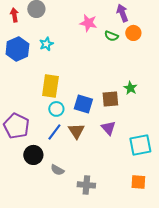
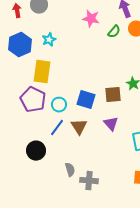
green semicircle: (111, 36) -> (114, 32), turned -72
yellow rectangle: (50, 86) -> (42, 72), moved
purple pentagon: (16, 126) -> (33, 100), moved
gray semicircle: (57, 170) -> (70, 170), moved, turned -136

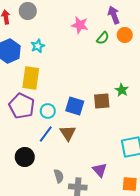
purple triangle: (111, 124) -> (100, 170), moved

